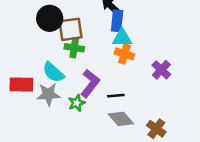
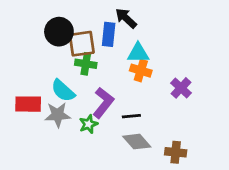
blue rectangle: (117, 21) -> (109, 34), moved
brown cross: (156, 129) -> (176, 152), turned -30

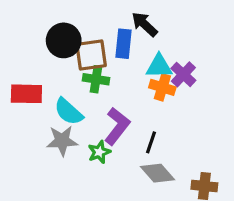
purple cross: (181, 88) -> (183, 74), moved
red rectangle: (28, 104) -> (26, 94), moved
black line: (131, 116) -> (151, 142), turned -66

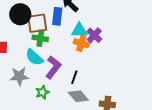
cyan semicircle: (69, 112) -> (34, 57), moved
green star: (99, 152) -> (42, 92), moved

